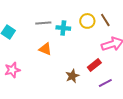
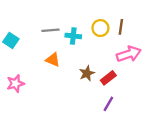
brown line: (105, 20) -> (121, 27), turned 40
brown star: (72, 76) -> (87, 73), moved
purple line: (105, 83) -> (108, 104), moved, turned -32

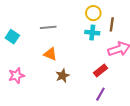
yellow circle: (100, 28) -> (93, 13), moved
cyan cross: (73, 36) -> (92, 33), moved
brown star: (87, 73) -> (63, 76), moved

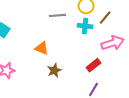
brown line: (112, 24) -> (105, 18), turned 32
gray line: (48, 27) -> (57, 15), moved

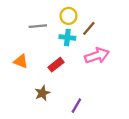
red rectangle: (93, 65) -> (56, 65), moved
brown star: (54, 70) -> (42, 93), moved

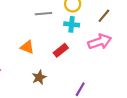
brown line: (89, 28) -> (104, 16), moved
brown star: (42, 93) -> (39, 77), moved

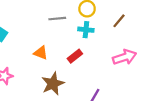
pink arrow: (100, 42) -> (124, 57), moved
brown star: (39, 77) -> (53, 84), size x1.5

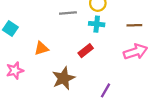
brown line: (119, 21) -> (134, 25), moved, turned 48
orange triangle: (41, 53) -> (41, 48), moved, turned -40

